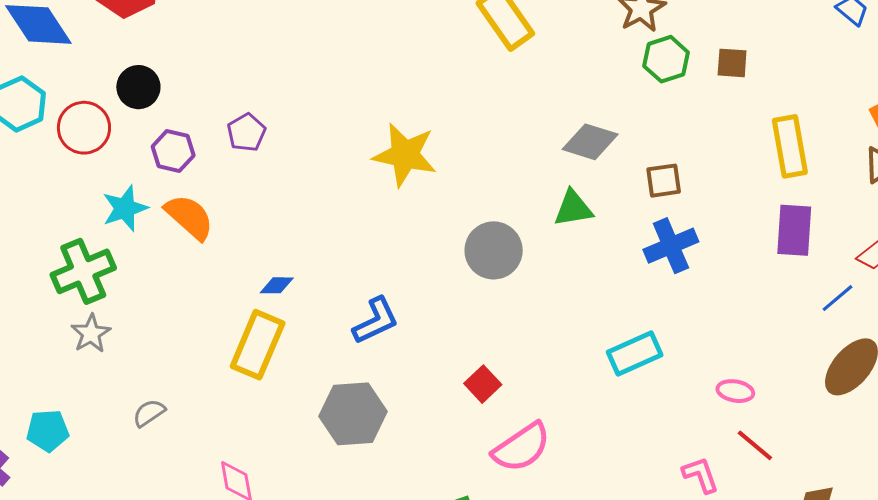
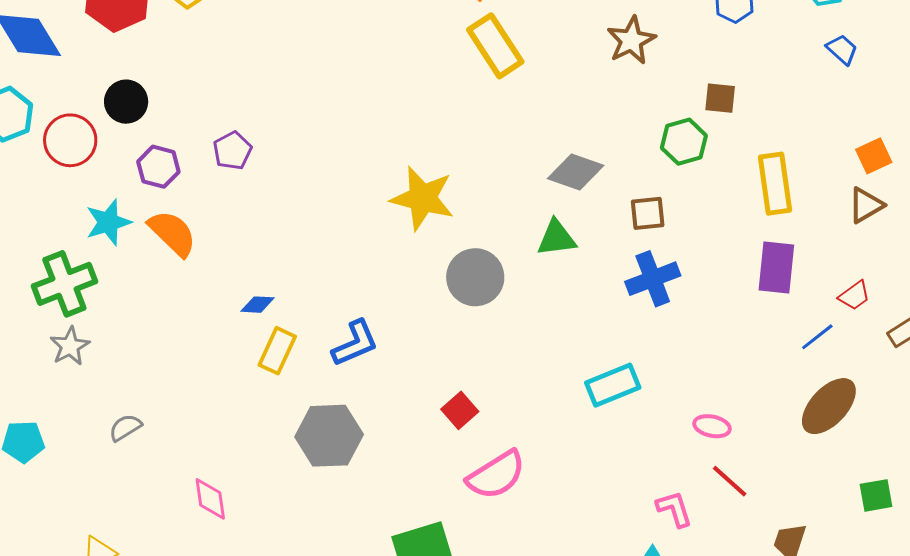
green hexagon: (666, 59) -> (684, 142), moved
yellow star: (405, 155) -> (423, 198), moved
yellow rectangle: (258, 345) -> (277, 351), moved, size x0.7

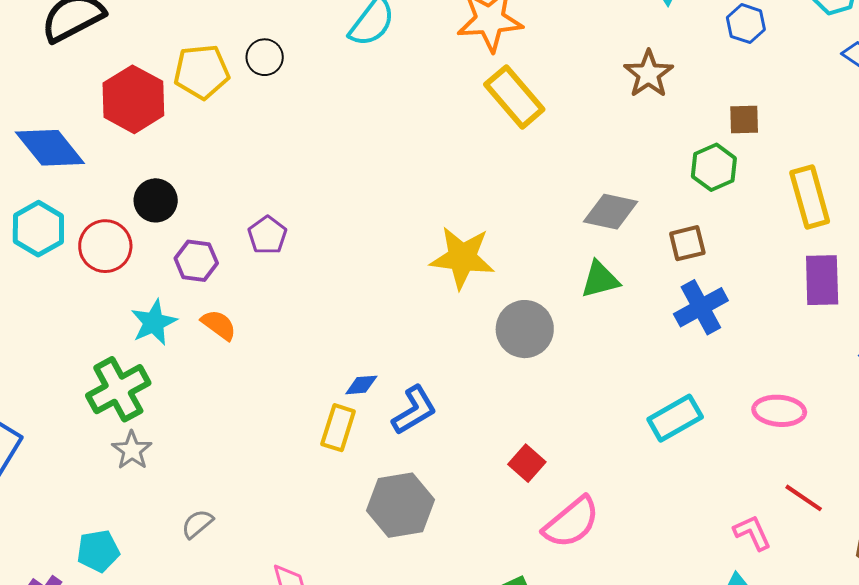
orange semicircle: (172, 233) -> (219, 325), size x0.7
blue diamond: (257, 305) -> (361, 385), moved
pink ellipse: (712, 426) -> (779, 411), moved, size x1.4

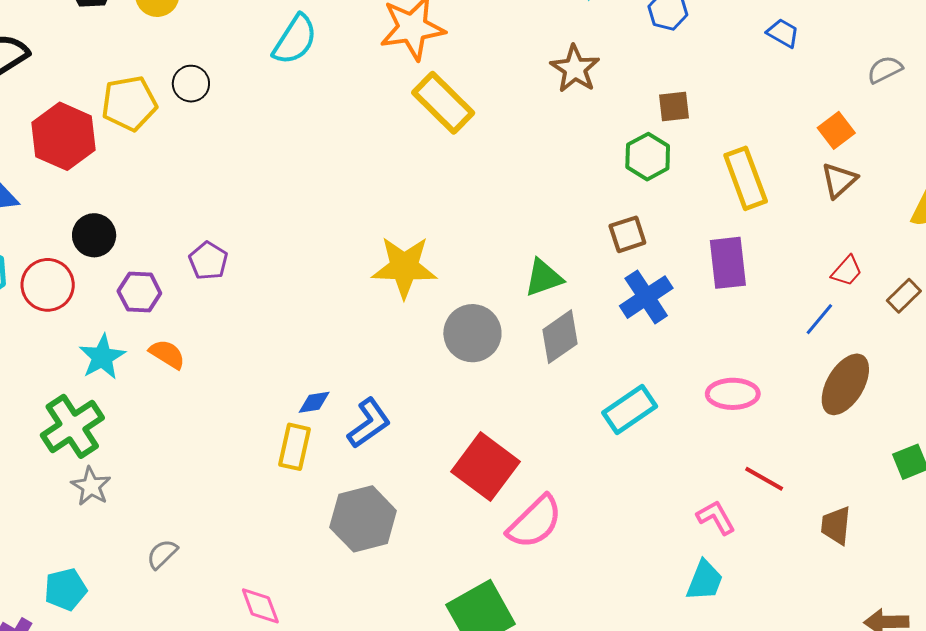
gray diamond: (611, 212) -> (560, 337), moved, turned -42
purple rectangle: (822, 280) -> (728, 263), moved
red square: (527, 463) -> (485, 467), size x1.8

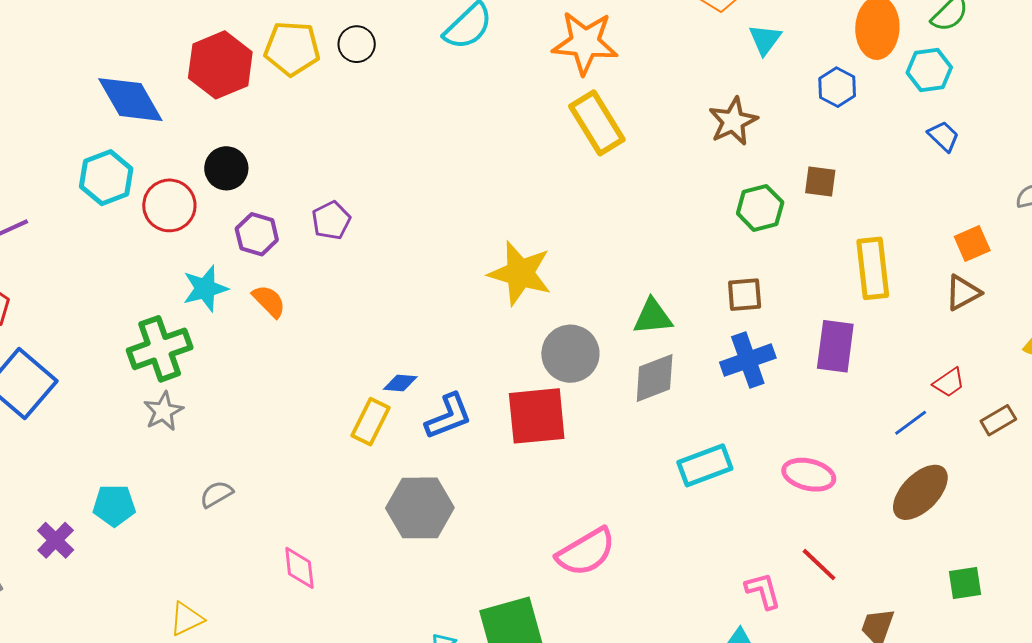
green hexagon: (648, 157) -> (760, 208), moved
red square: (485, 467) -> (537, 416), moved, turned 34

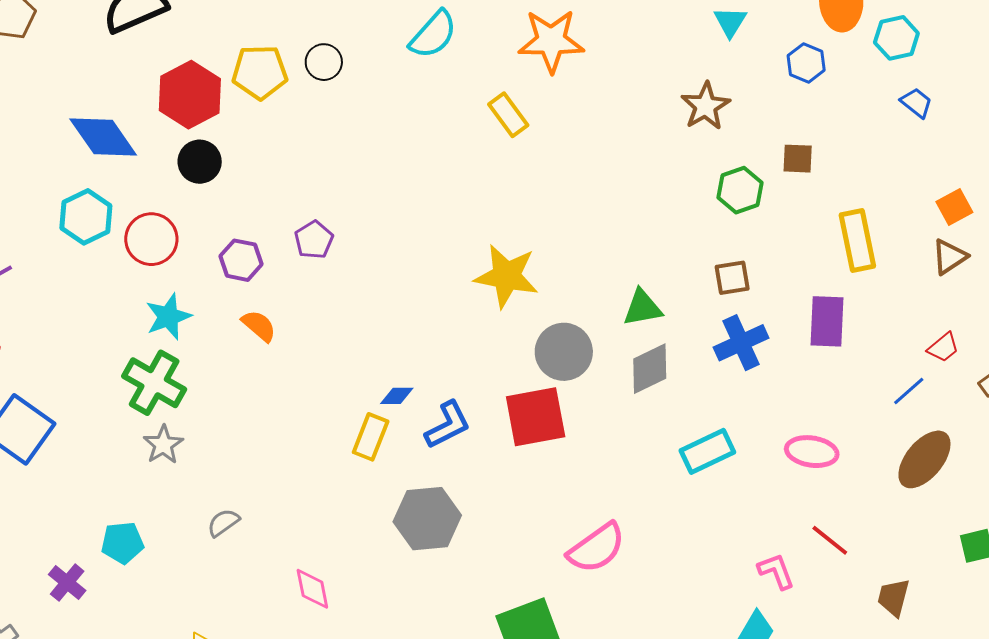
yellow rectangle: (597, 123) -> (508, 115), moved, size x0.7
black circle: (226, 168) -> (200, 162), moved
cyan star: (205, 288) -> (168, 317), moved
green cross: (160, 349) -> (154, 383), turned -36

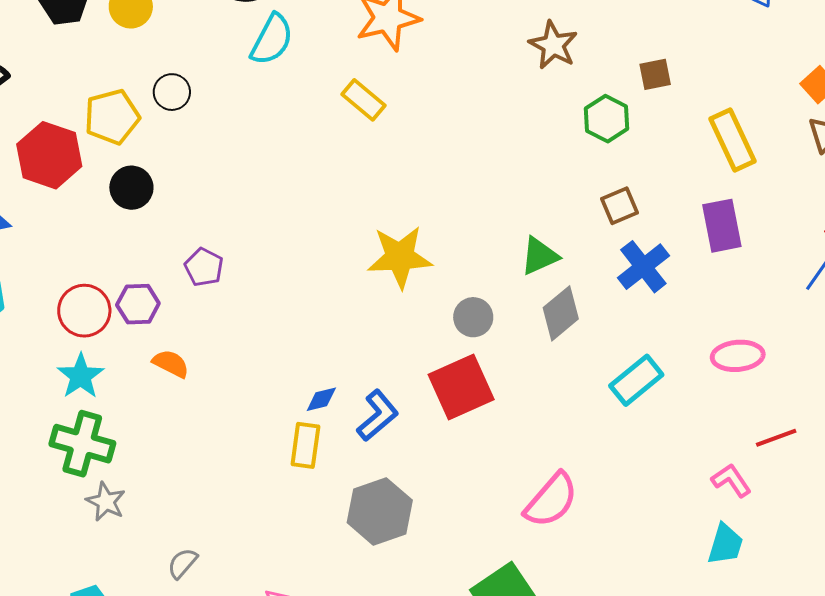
black circle: (200, 162) -> (131, 188), moved
red circle: (151, 239) -> (84, 311), moved
gray circle: (564, 352) -> (473, 317), size x0.7
red line: (830, 540) -> (776, 438), turned -45

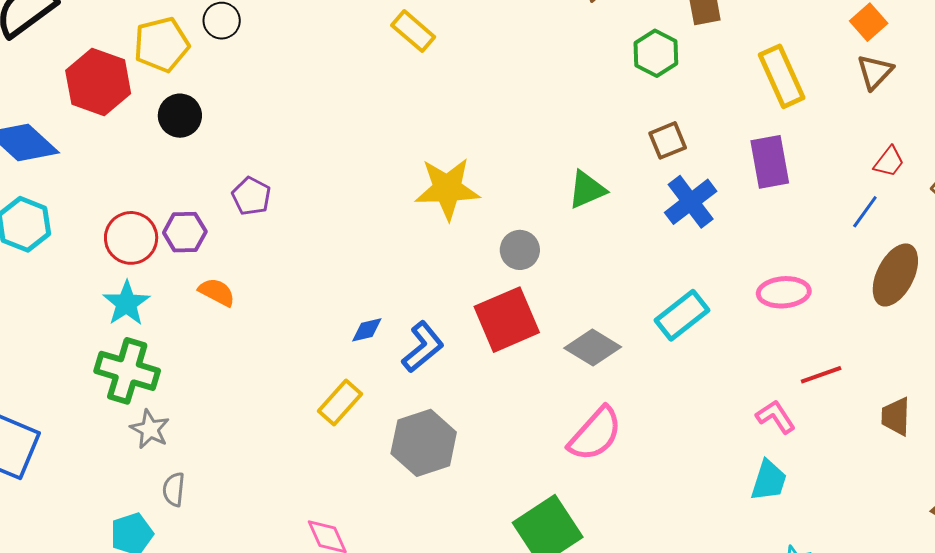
gray diamond: (561, 313) -> (593, 347), moved, turned 70
yellow rectangle: (305, 445) -> (340, 402), moved, turned 33
gray semicircle: (183, 563) -> (174, 489), moved, turned -36

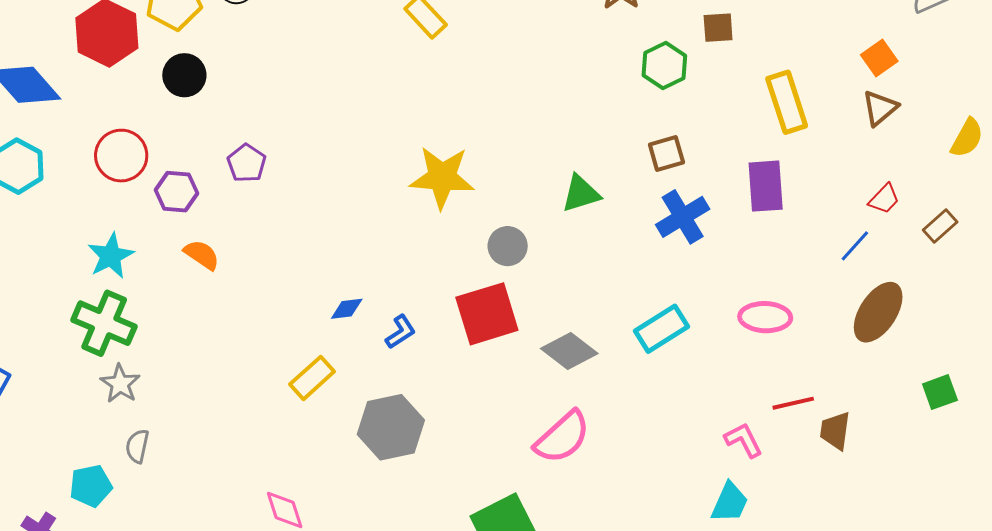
red circle: (131, 238) -> (121, 156), moved
blue L-shape: (423, 347) -> (401, 332), size x0.7
brown trapezoid: (896, 416) -> (835, 431), moved

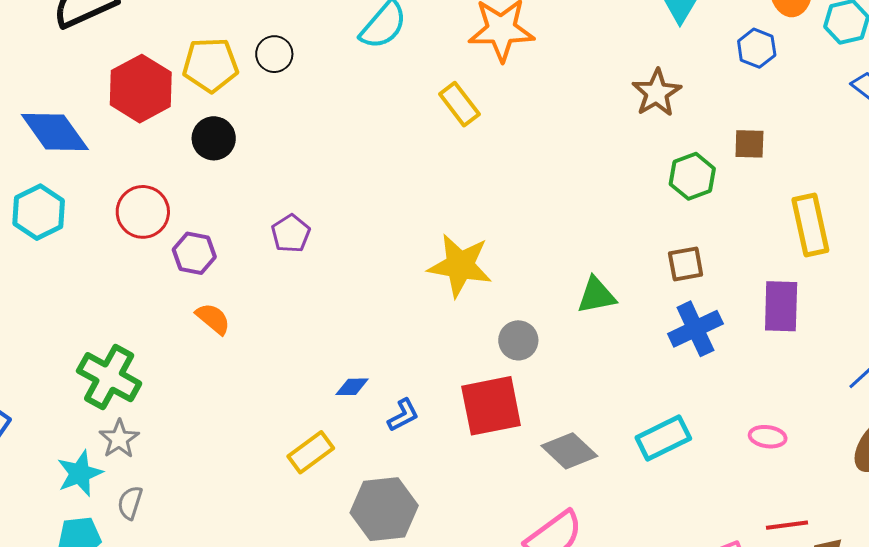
purple pentagon: (247, 163) -> (291, 233), moved
cyan star: (111, 256) -> (80, 473), moved
pink ellipse: (765, 317) -> (768, 437), size x0.7

